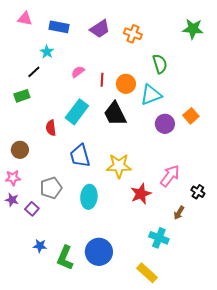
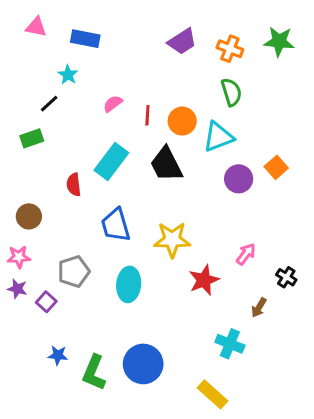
purple trapezoid: (100, 29) -> (182, 41), moved
orange cross: (133, 34) -> (230, 49), moved
pink arrow: (170, 176) -> (246, 254), size x0.7

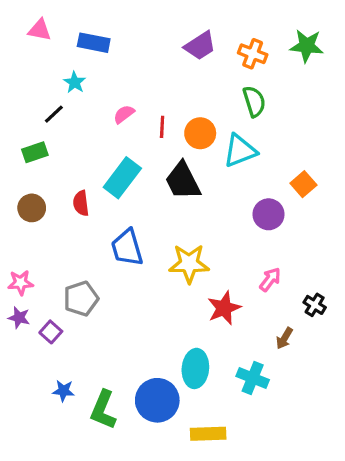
purple circle: (239, 179) -> (269, 214), moved
brown circle: (29, 216) -> (32, 208), moved
cyan ellipse: (129, 284) -> (195, 368), moved
yellow rectangle: (213, 394) -> (208, 434), moved, turned -44

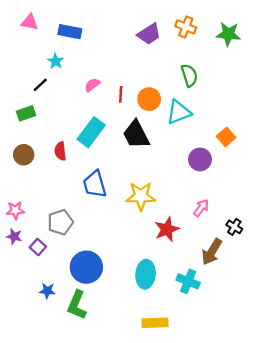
orange cross: (253, 54) -> (186, 27), moved
brown arrow: (284, 338) -> (212, 252), size x1.6
blue circle: (157, 400) -> (86, 267), moved

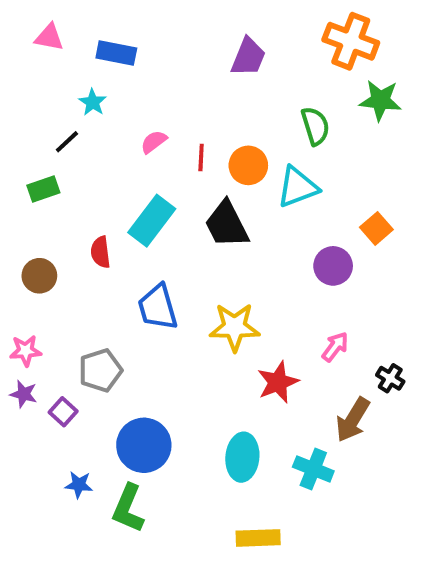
orange cross: (186, 27) -> (351, 41), moved, size x1.5
purple trapezoid: (149, 34) -> (248, 57), turned -35
green star: (228, 34) -> (380, 100), moved
brown circle: (24, 155) -> (39, 276), moved

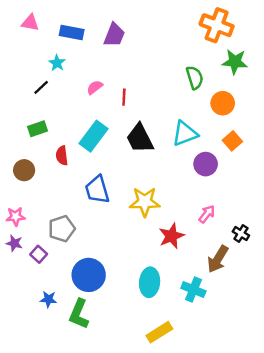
purple trapezoid: (248, 57) -> (114, 35), moved
orange circle: (248, 165) -> (223, 103), moved
cyan triangle: (298, 187) -> (185, 134), moved
green rectangle: (43, 189) -> (37, 129), moved
yellow rectangle: (258, 538) -> (159, 332), turned -30

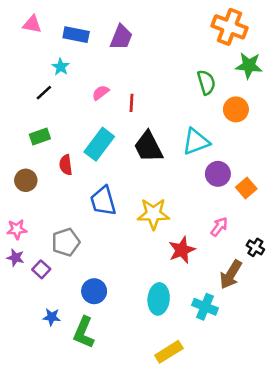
orange square: (232, 141) -> (246, 188), moved
blue circle: (89, 275) -> (94, 291), size x0.7

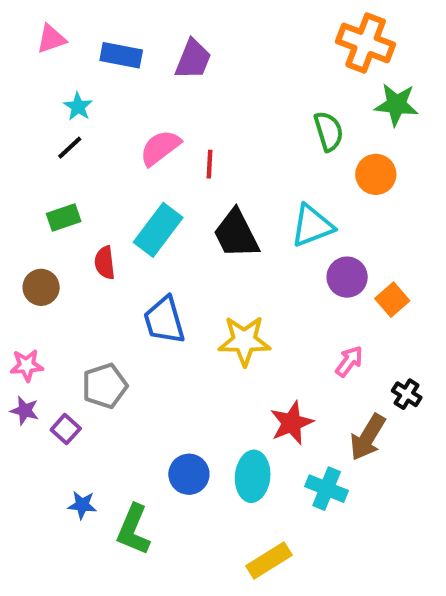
pink triangle: (32, 24) -> (51, 39), turned -30
cyan star: (61, 67) -> (78, 107), moved
pink semicircle: (101, 93) -> (160, 148), size x1.5
red star: (182, 250) -> (292, 423), moved
blue circle: (94, 291) -> (189, 474), moved

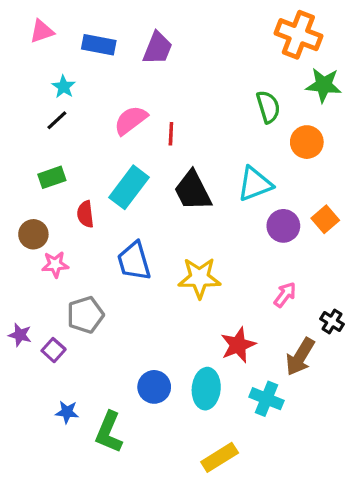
orange square: (392, 300) -> (325, 219), moved
pink star: (27, 365) -> (55, 264), moved

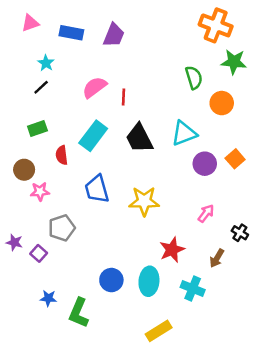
brown arrow: (300, 357) -> (217, 258), size x0.7

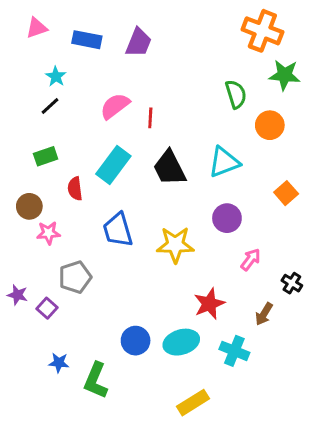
purple circle: (205, 164) -> (227, 218), moved
cyan ellipse: (149, 281) -> (181, 342), turned 68

